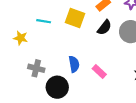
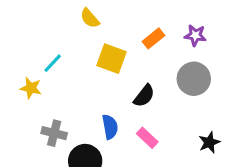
cyan line: (44, 21) -> (53, 63), moved, turned -56
black semicircle: (104, 27) -> (144, 96), moved

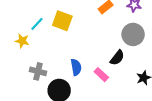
yellow square: (112, 59) -> (62, 21), moved
black semicircle: (144, 96) -> (117, 58), moved

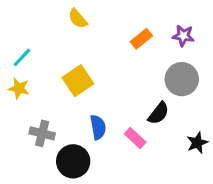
yellow square: (62, 21) -> (78, 81), moved, turned 36
cyan line: (37, 24) -> (22, 57), moved

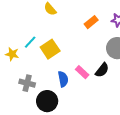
cyan line: (22, 57) -> (30, 42), moved
pink rectangle: (135, 138) -> (82, 72), moved

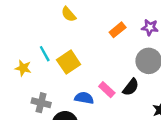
cyan line: (30, 42) -> (45, 54), turned -72
blue semicircle: (63, 79) -> (84, 98), turned -70

